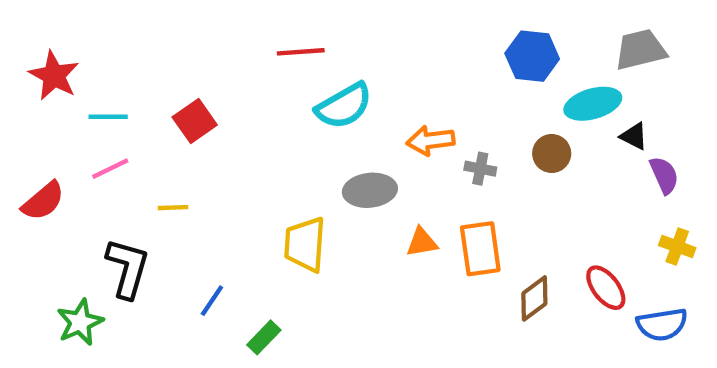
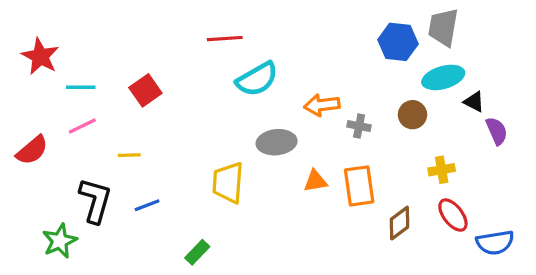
gray trapezoid: (640, 50) -> (443, 27), moved, turned -66
yellow cross: (677, 247) -> (442, 170), moved, turned -30
blue line: (212, 301) -> (147, 205), moved, turned 35

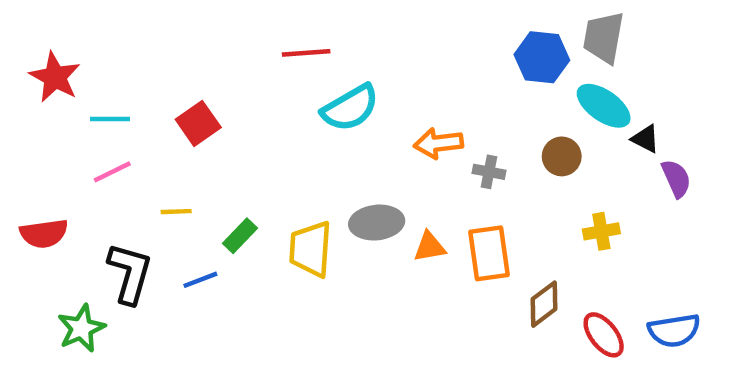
cyan ellipse: (443, 77) -> (604, 106), turned 51
gray ellipse: (277, 142) -> (377, 223), moved
red semicircle: (32, 150) -> (44, 234), moved, turned 32
red ellipse: (453, 215) -> (604, 335), moved
green rectangle: (197, 252) -> (240, 236), moved

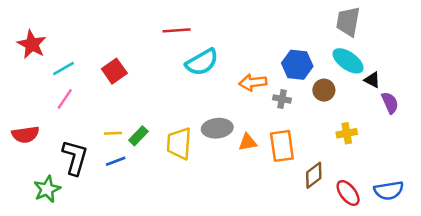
blue hexagon: (542, 57) -> (297, 65), moved
cyan line: (110, 119) -> (64, 68), turned -30
pink line: (112, 172) -> (65, 99), turned -30
yellow line: (176, 212) -> (113, 133), moved

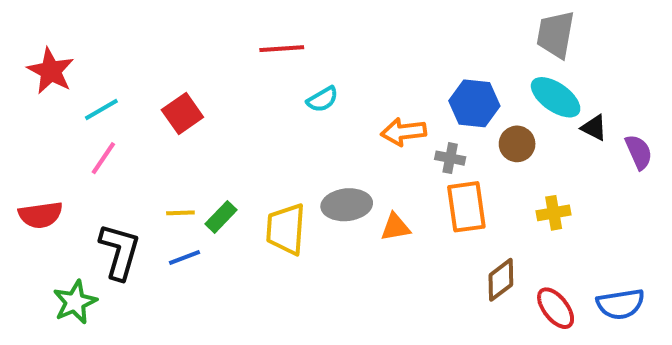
cyan semicircle: (202, 62) -> (322, 99), size x0.6
purple semicircle: (390, 103) -> (639, 152), moved
orange rectangle: (282, 146) -> (466, 207), moved

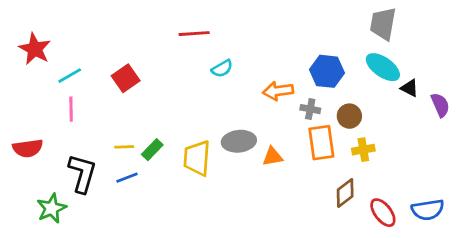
brown circle: (517, 144) -> (349, 116), moved
pink line: (103, 158) -> (71, 109), turned -35
yellow cross: (554, 213) -> (363, 150), moved

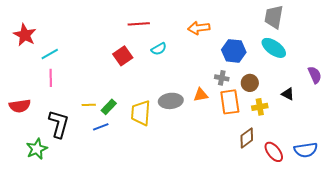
red square: (126, 78) -> (123, 56), moved
black triangle: (409, 88) -> (288, 94), moved
orange arrow: (278, 91) -> (199, 28), moved
orange triangle: (272, 157) -> (201, 95), moved
blue line: (127, 178) -> (101, 127), moved

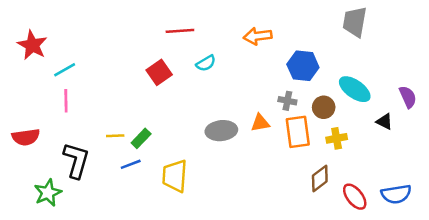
cyan ellipse: (274, 48) -> (355, 89), moved
black triangle: (288, 94) -> (385, 122), moved
yellow trapezoid: (141, 113) -> (175, 176), moved

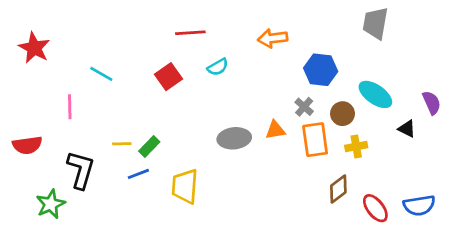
cyan line: (65, 70) -> (101, 74), moved, turned 60
gray cross: (287, 101) -> (304, 107), turned 30

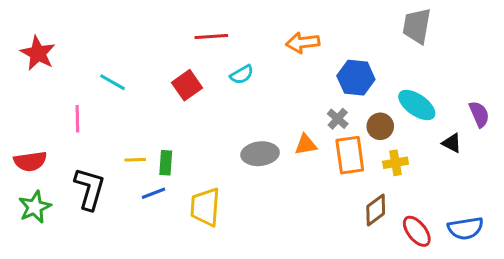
green rectangle: (149, 147) -> (166, 163), turned -40
green star: (51, 204) -> (35, 207), moved

